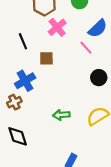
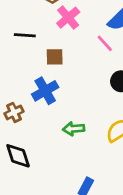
black line: (23, 41) -> (25, 35), turned -63
blue cross: (25, 81) -> (45, 91), moved

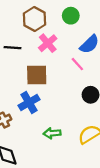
black line: (25, 35) -> (13, 48), moved
brown square: (55, 57) -> (37, 75), size x1.5

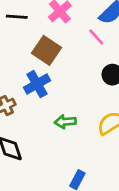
brown square: (37, 75) -> (46, 50), turned 35

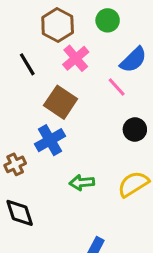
black line: (17, 17) -> (27, 64), turned 55

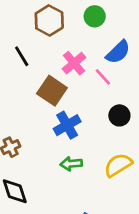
pink cross: (76, 58) -> (74, 63), moved
blue cross: (50, 140) -> (67, 125), moved

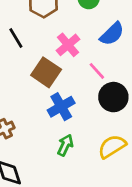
pink line: (103, 77) -> (97, 71), moved
black circle: (119, 115) -> (113, 97), size x1.4
green arrow: (71, 164) -> (65, 145), turned 120

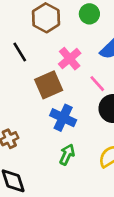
brown square: (46, 72) -> (49, 85), turned 32
blue cross: (61, 107) -> (63, 118), turned -35

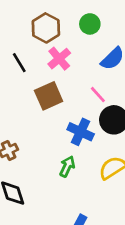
pink cross: (70, 59) -> (59, 59), moved
blue cross: (63, 118) -> (81, 132), moved

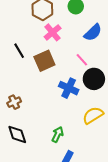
black line: (19, 63) -> (19, 51), moved
green arrow: (67, 166) -> (58, 134), moved

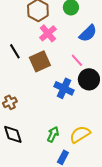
yellow semicircle: (93, 115) -> (80, 134), moved

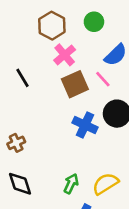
pink line: (77, 60) -> (103, 79), moved
brown square: (40, 61) -> (75, 84), moved

